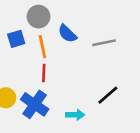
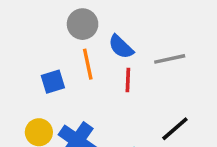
blue square: (16, 39) -> (53, 82), moved
red line: (44, 73) -> (128, 80), moved

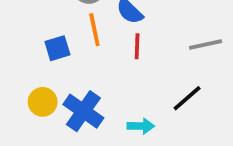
gray line: (170, 59) -> (206, 44), moved

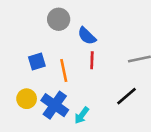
orange line: (94, 30) -> (64, 70), moved
cyan arrow: (141, 126) -> (82, 115), moved, turned 126

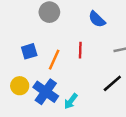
blue semicircle: (87, 36) -> (97, 19), moved
orange line: (64, 70) -> (54, 60), turned 36

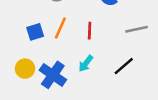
orange line: (54, 60) -> (60, 28), moved
cyan arrow: (71, 101) -> (86, 64), moved

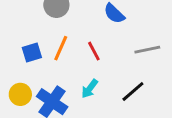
red line: (90, 31) -> (94, 51), turned -30

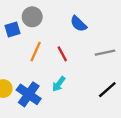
blue square: (32, 53) -> (13, 30), moved
black line: (133, 91) -> (107, 90), moved

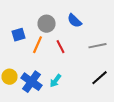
gray circle: (32, 17) -> (46, 24), moved
blue square: (13, 30) -> (18, 35), moved
cyan arrow: (59, 84) -> (56, 81), moved

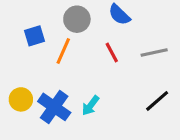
red line: (60, 47) -> (112, 52), moved

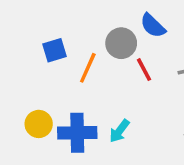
gray circle: (77, 19) -> (121, 43), moved
blue cross: (54, 107) -> (77, 133), turned -36

